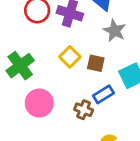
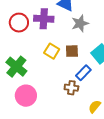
gray star: (115, 31) -> (80, 23), turned -30
pink circle: (39, 103) -> (26, 96), moved

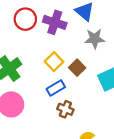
brown square: (72, 51) -> (77, 68), turned 32
blue rectangle: (83, 73) -> (56, 88), moved

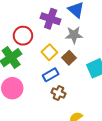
red circle: (25, 19) -> (23, 36), moved
gray star: (95, 39) -> (74, 35), moved

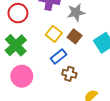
red circle: (23, 36) -> (18, 13), moved

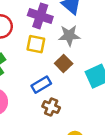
yellow square: (54, 34) -> (36, 44), moved, turned -35

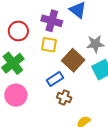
gray star: (69, 35) -> (95, 44), moved
brown square: (64, 64) -> (73, 60), size x1.5

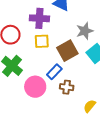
brown square: (73, 60) -> (67, 51), turned 30
pink circle: (16, 95) -> (35, 87), moved

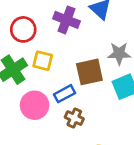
yellow square: (42, 41) -> (43, 61), moved

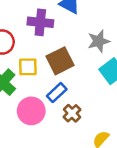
brown square: (89, 72) -> (60, 61), moved
brown cross: (74, 118) -> (72, 113), turned 36

